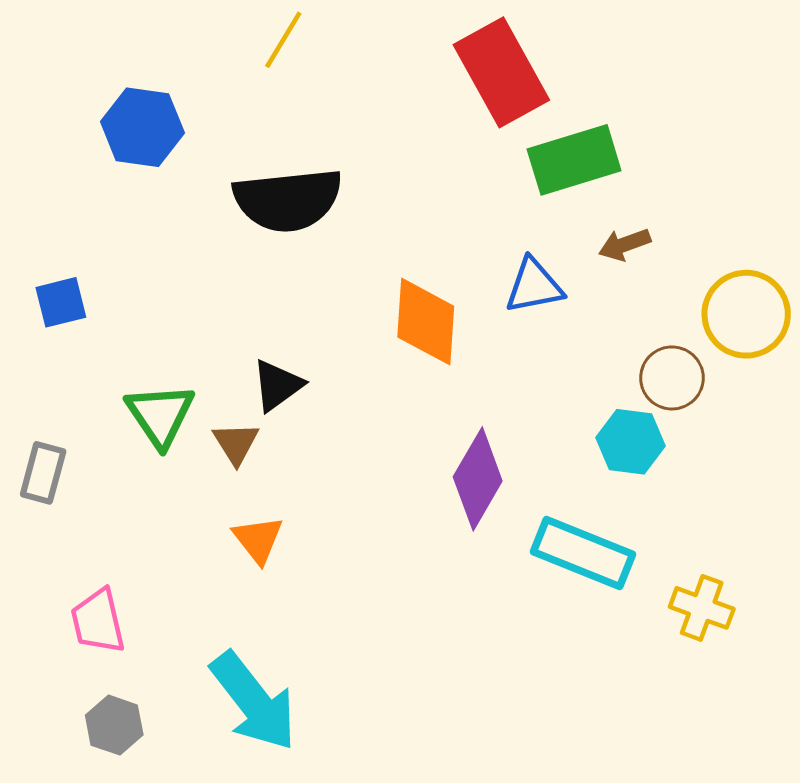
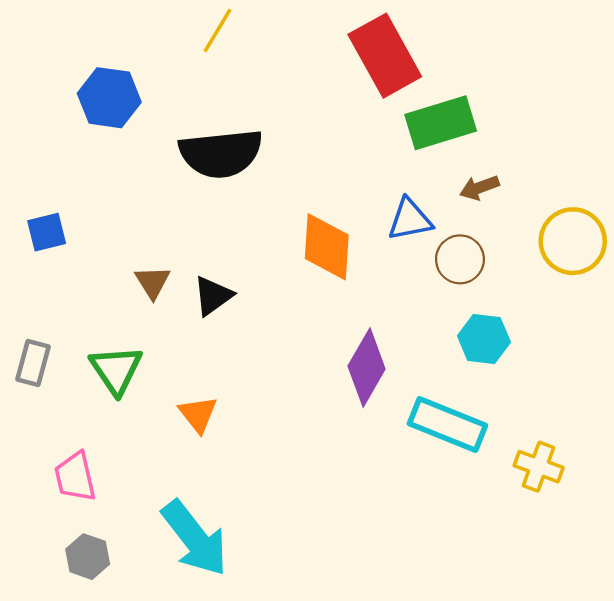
brown circle: (672, 378) -> (460, 259), moved
green triangle: (160, 415) -> (116, 370), moved
brown triangle: (236, 443) -> (153, 282), moved

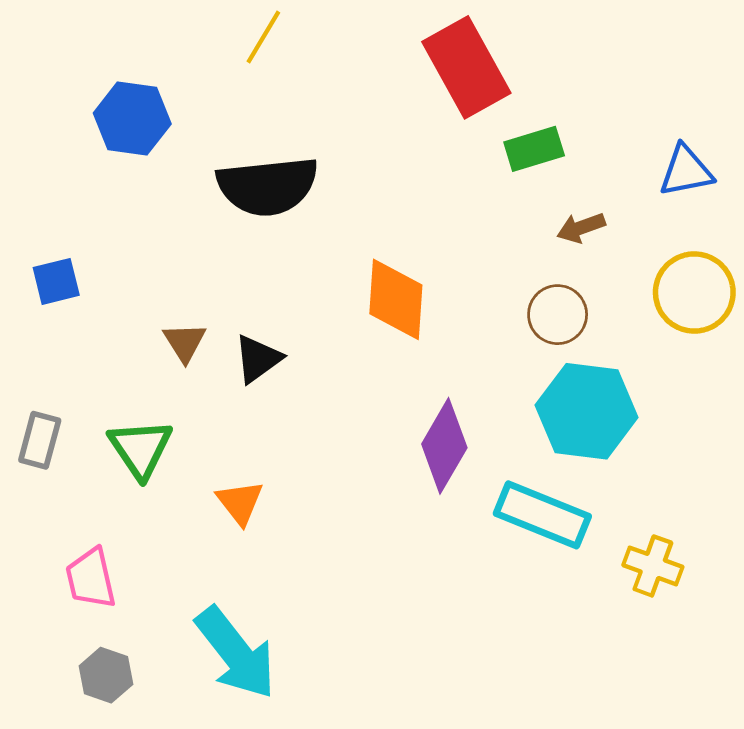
green rectangle: (441, 123) -> (534, 149), size x0.7
blue triangle: (410, 220) -> (686, 171), moved
cyan hexagon: (484, 339) -> (587, 411), size x1.6

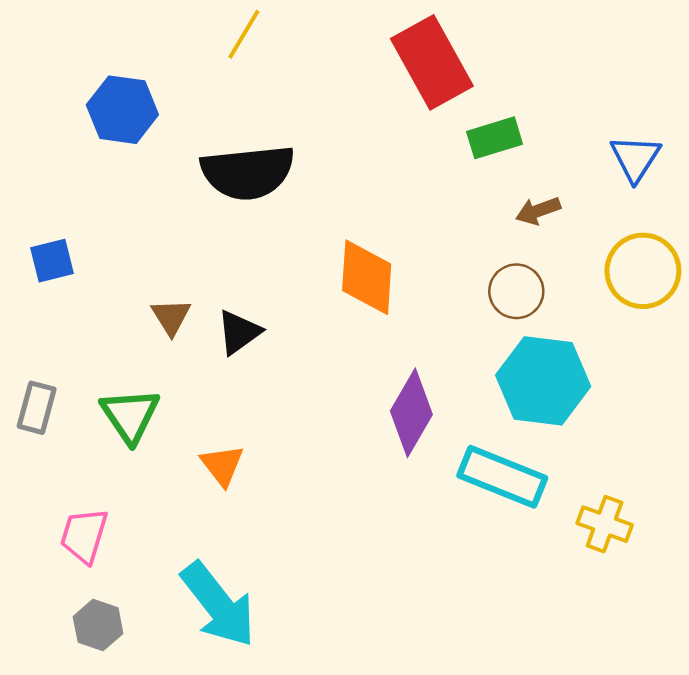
blue triangle: (686, 171) -> (635, 158), turned -46
pink trapezoid: (91, 578) -> (84, 536), turned 30

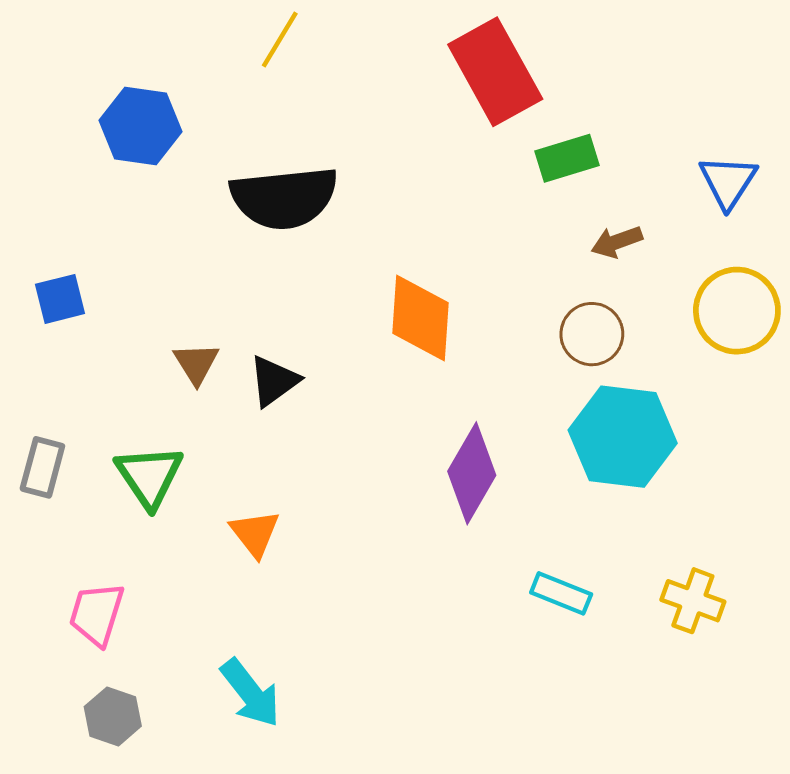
cyan rectangle: (502, 477) -> (561, 593), moved, size x0.6
cyan arrow: (218, 605) -> (250, 693), size x0.7

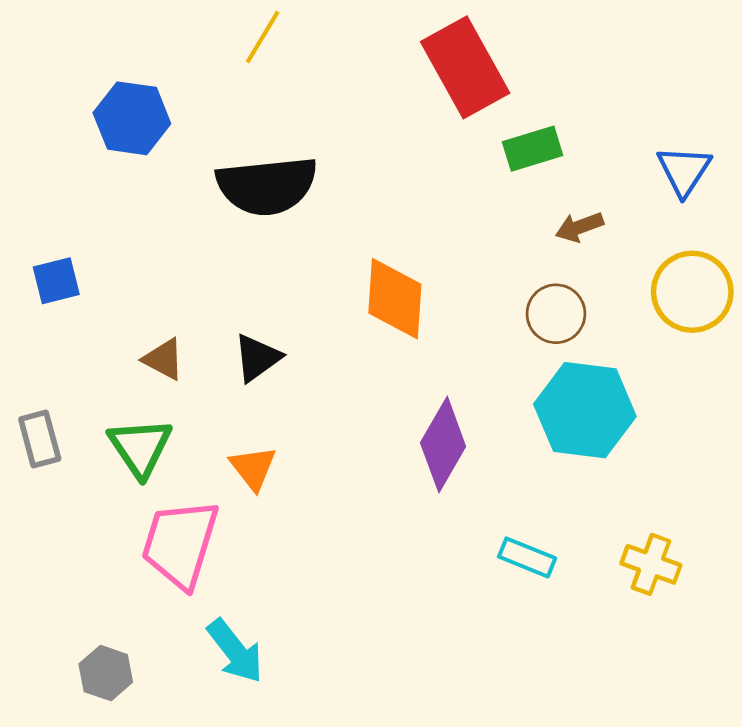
brown triangle: (196, 363) -> (164, 359), moved, turned -30
gray rectangle: (42, 467) -> (40, 439), turned -30
orange triangle: (255, 533) -> (253, 468), moved
pink trapezoid: (97, 614) -> (180, 544), moved, size x1.5

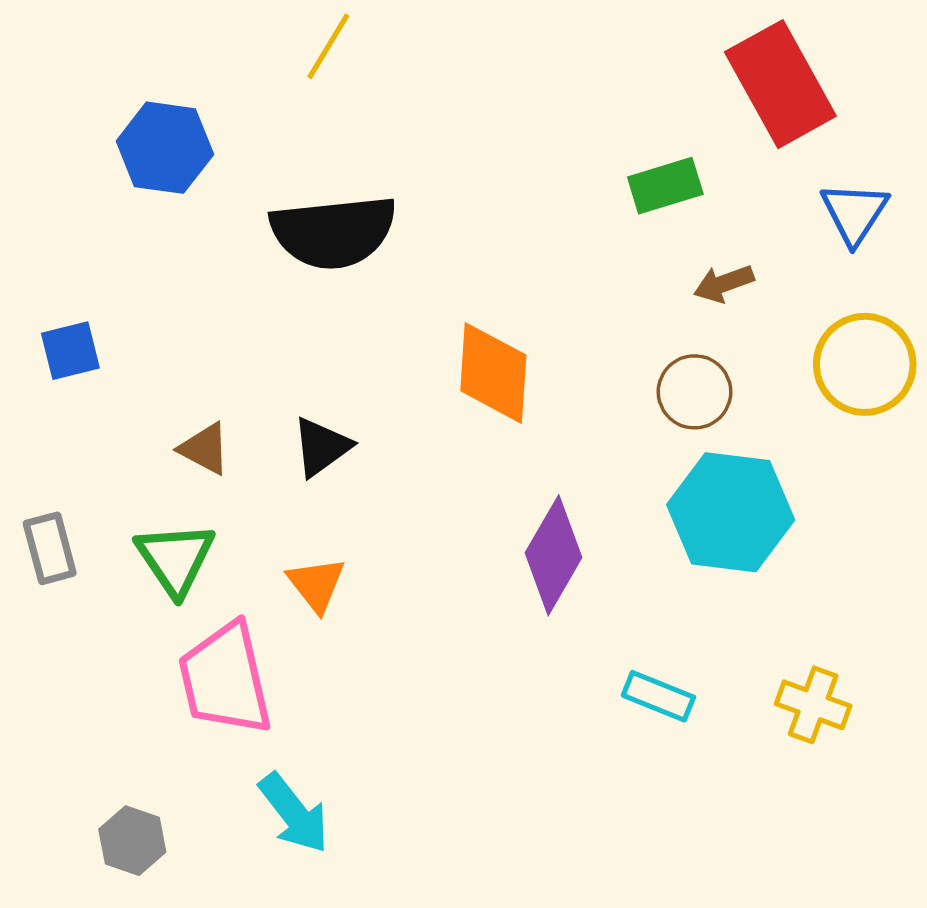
red rectangle: (465, 67) -> (780, 84), moved
pink trapezoid: (180, 544) -> (225, 679), turned -30

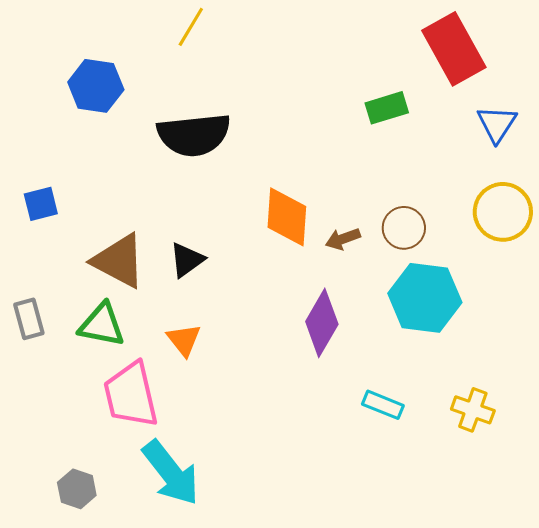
brown arrow: (724, 284) -> (343, 239), moved
brown triangle: (204, 449) -> (119, 261), size x1.8
green triangle: (175, 559) -> (102, 325), turned -45
cyan arrow: (294, 813) -> (171, 473), size x1.4

